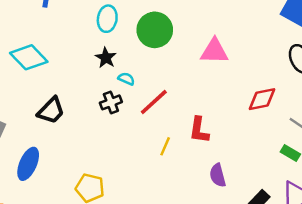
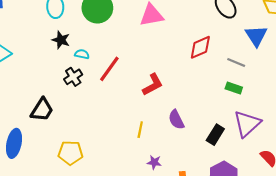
black trapezoid: (51, 111) -> (42, 110), moved
red L-shape: (199, 130) -> (153, 85), turned -115
yellow line: (165, 146) -> (140, 130), moved

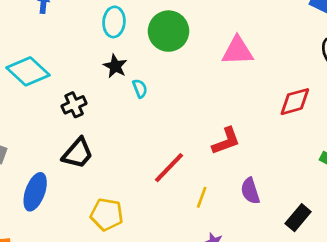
cyan semicircle: (82, 54) -> (140, 88), turned 48
red line: (109, 69) -> (169, 168), moved
black cross: (73, 77) -> (74, 105), moved

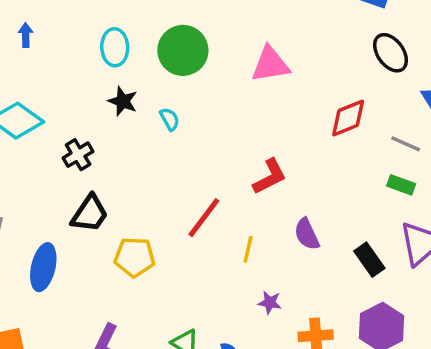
cyan semicircle: (140, 88) -> (170, 119), moved
yellow pentagon: (107, 214) -> (135, 257), moved
black rectangle: (298, 218) -> (369, 260), turned -68

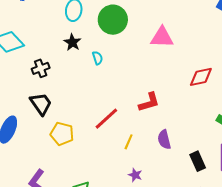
black trapezoid: (90, 214) -> (41, 104), turned -80

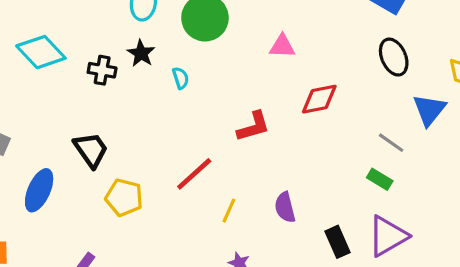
pink triangle: (162, 37) -> (282, 46), size x0.7
black cross: (41, 68) -> (102, 70), moved, turned 30
red diamond: (201, 77) -> (319, 99), moved
red L-shape: (149, 102) -> (253, 126), moved

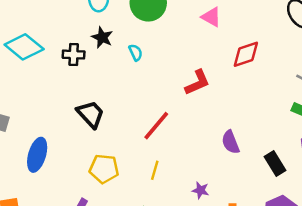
pink triangle: (282, 46) -> (211, 17), turned 35
black trapezoid: (91, 150) -> (91, 114), moved
yellow pentagon: (124, 197) -> (104, 169), moved
yellow line: (229, 211) -> (155, 170), moved

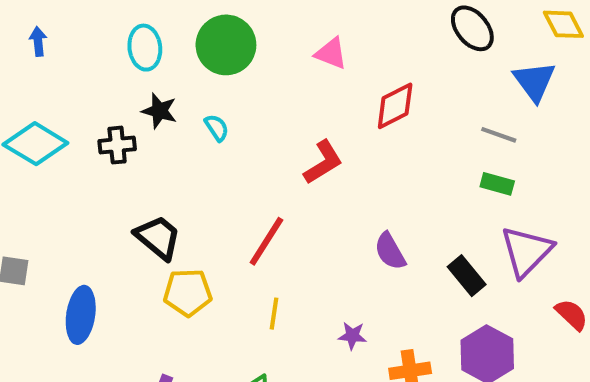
yellow pentagon: (104, 169) -> (188, 292), moved

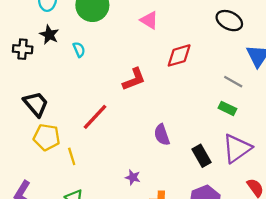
black ellipse: (472, 28) -> (229, 21), turned -35
yellow line: (274, 314) -> (72, 156), moved, turned -36

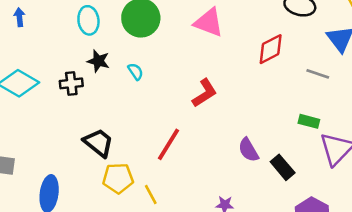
pink triangle: (149, 20) -> (209, 23), size x1.4
red diamond: (179, 55) -> (271, 49), moved
green rectangle: (227, 108) -> (309, 121), moved
black rectangle: (201, 156) -> (283, 167), moved

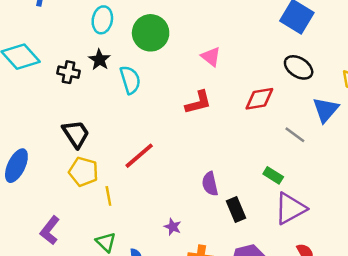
pink triangle: (209, 23) -> (211, 57), size x0.7
cyan semicircle: (135, 71) -> (130, 80), size x1.6
red L-shape: (205, 93) -> (198, 102), moved

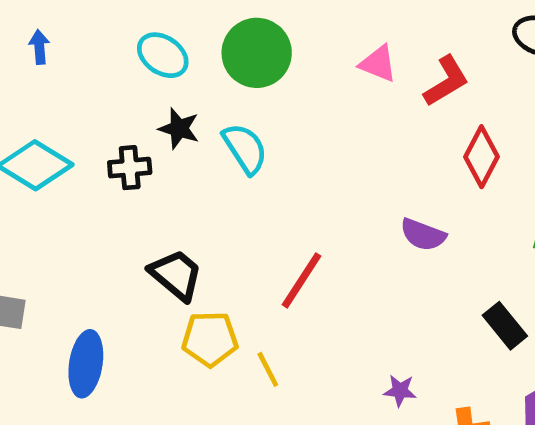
cyan ellipse: (102, 20) -> (163, 55), turned -50
red diamond: (259, 99) -> (482, 157), moved, turned -36
red L-shape: (198, 102) -> (446, 81), moved
purple semicircle: (210, 184) -> (423, 235), moved, turned -40

